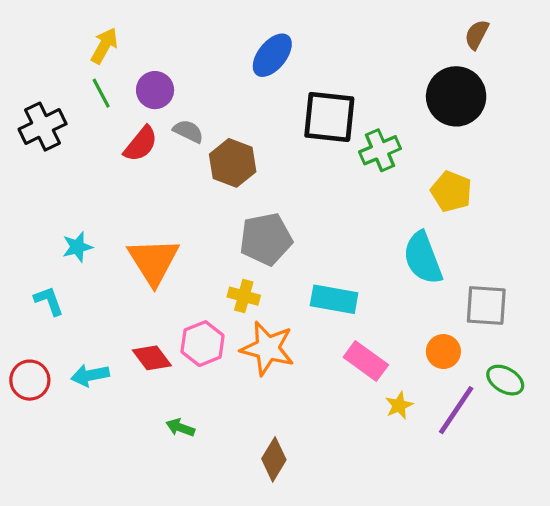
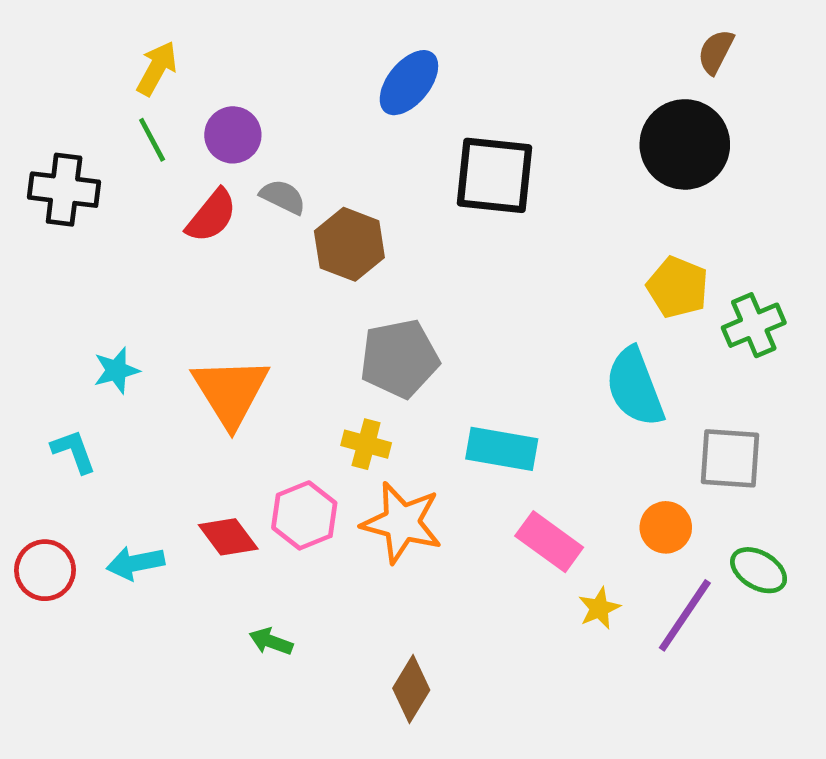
black cross: (43, 127) -> (64, 190), turned 33
green cross: (380, 150) -> (754, 325), moved

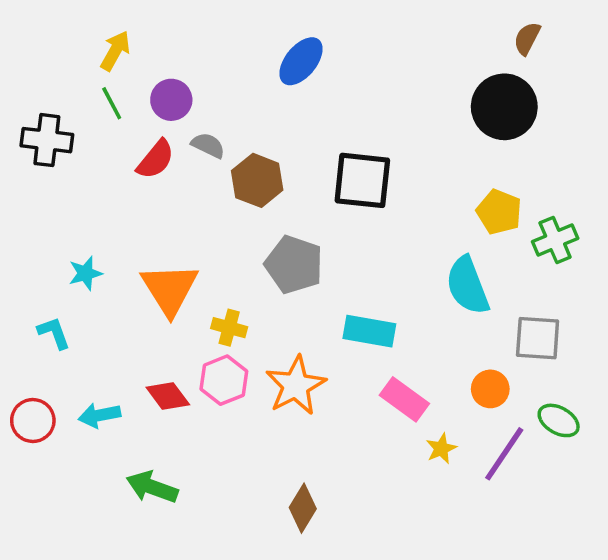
black square: (495, 175) -> (362, 180), moved
gray pentagon: (399, 358) -> (294, 265), turned 30
yellow cross: (366, 444) -> (229, 328), moved
orange star: (402, 523) -> (296, 385), turned 30
green arrow: (271, 642) -> (152, 487), moved, size x1.6

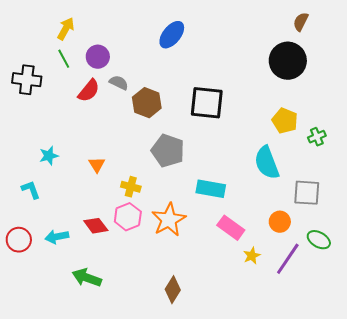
green cross: (555, 240) -> (317, 137), size x0.7
orange triangle: (170, 289) -> (97, 165), size x0.5

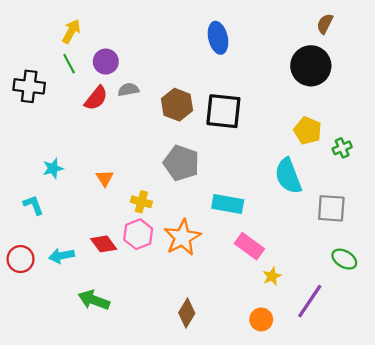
blue ellipse: (172, 35) -> (218, 38), moved, turned -52
gray semicircle: (119, 83) -> (128, 90), turned -36
brown hexagon: (147, 103) -> (177, 105), moved
orange circle: (280, 222) -> (261, 319), moved
purple line: (288, 259) -> (310, 301), moved

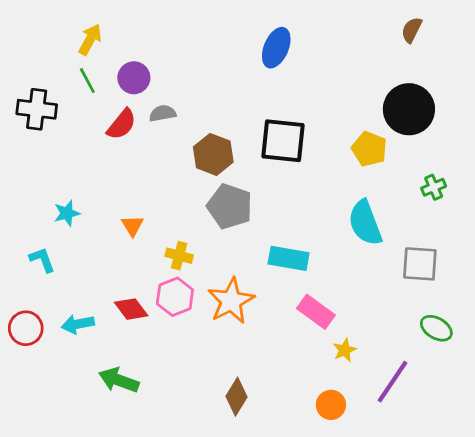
blue ellipse: (218, 38) -> (276, 48), turned 36
black circle: (311, 66) -> (409, 109), moved
brown hexagon: (177, 105) -> (213, 154), moved
yellow pentagon: (308, 131) -> (369, 149), moved

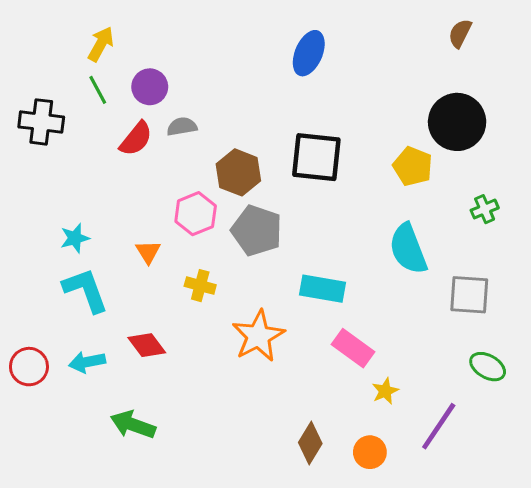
cyan L-shape: (42, 260) -> (86, 290), moved, size x1.6
pink hexagon: (175, 297) -> (196, 214), moved
brown diamond: (237, 397) -> (310, 443), moved

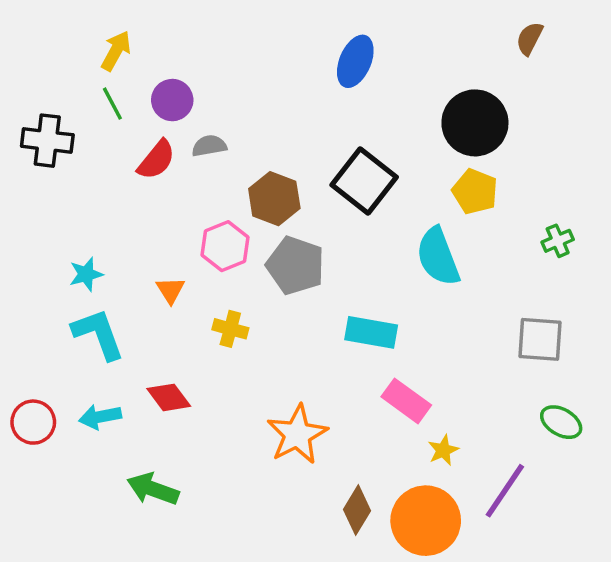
black circle: (457, 122) -> (475, 123), moved
black square: (316, 157) -> (364, 181), turned 32
cyan semicircle: (408, 249) -> (438, 257), moved
orange star: (258, 336) -> (297, 434), moved
orange circle: (370, 452) -> (426, 521), size x1.8

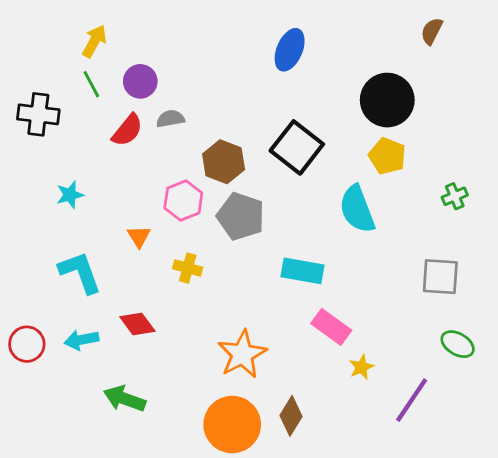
cyan star: (86, 274) -> (70, 195), moved
orange circle: (426, 521) -> (232, 425), moved

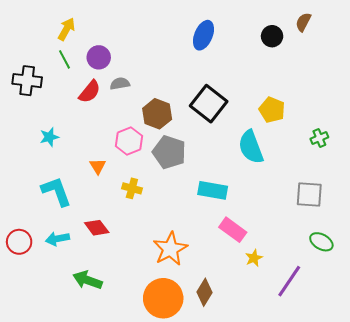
black circle: (387, 100) -> (272, 36), moved, size x0.6

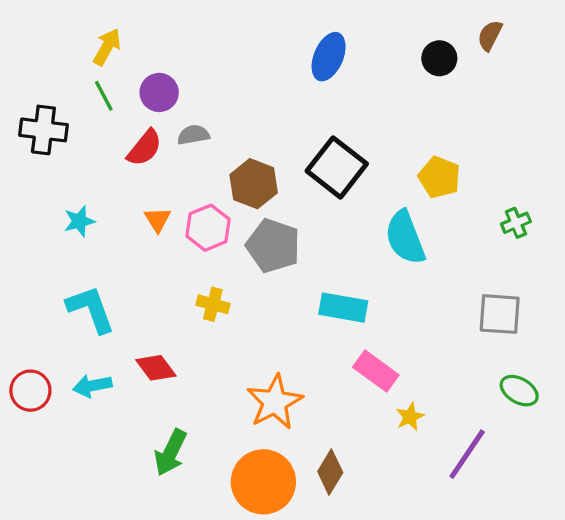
orange triangle: (98, 166) -> (158, 220), moved
green arrow: (88, 280) -> (171, 453), moved, turned -84

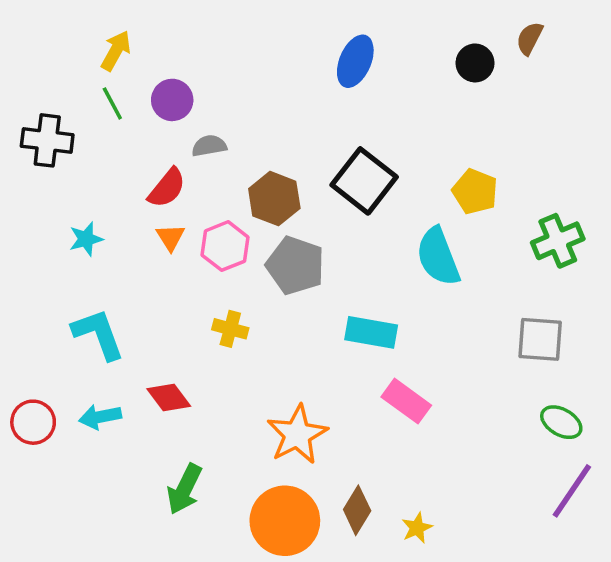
red semicircle: (144, 148) -> (167, 188), moved
green cross: (516, 223) -> (558, 241), size x1.6
yellow star: (410, 417) -> (417, 528), moved
purple line: (467, 454) -> (572, 491), moved

